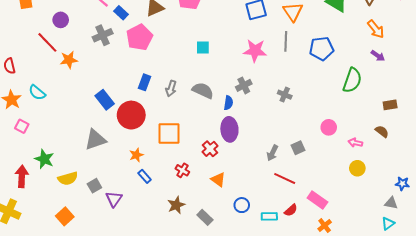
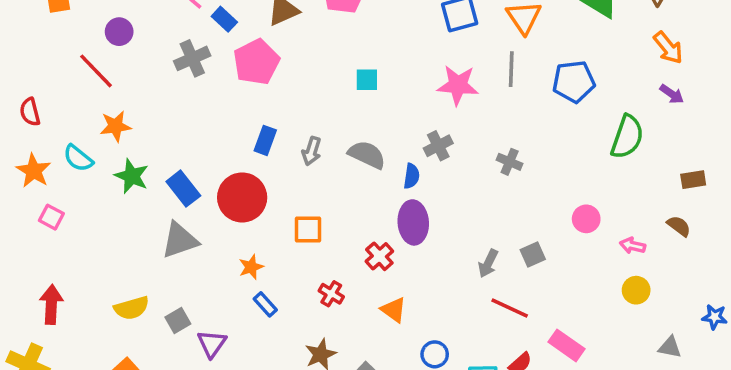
orange star: (69, 60) -> (116, 126), moved
blue rectangle: (105, 100) -> (183, 189), moved
orange square: (169, 133) -> (308, 230), size x0.7
green star: (44, 159) -> (132, 176), moved
gray triangle: (391, 203) -> (670, 347), moved

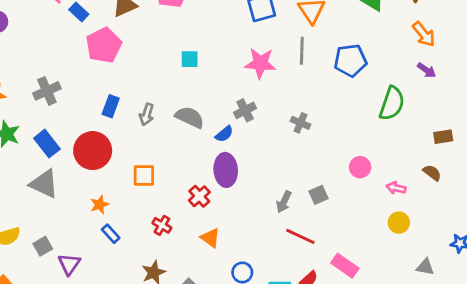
gray cross: (192, 58) -> (47, 91), moved
blue semicircle: (411, 176) -> (224, 134), turned 42
gray triangle: (180, 240) -> (44, 184), turned 44

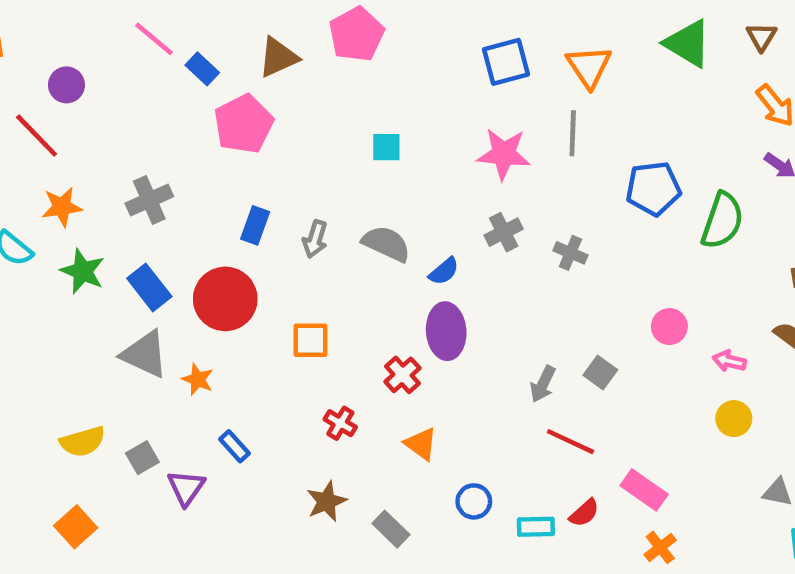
blue pentagon: (350, 60) -> (653, 188), moved
gray cross: (245, 110) -> (504, 232), moved
gray square: (318, 195) -> (600, 373), turned -30
orange star: (100, 205) -> (198, 379), moved, turned -30
blue rectangle: (111, 234) -> (234, 446), moved

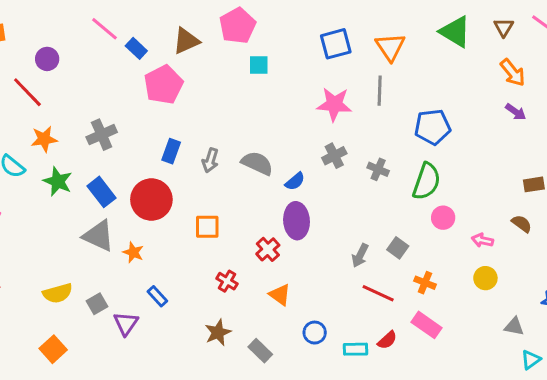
cyan square: (386, 147) -> (259, 65), moved
green semicircle: (722, 221) -> (426, 181), moved
orange cross: (660, 547) -> (425, 283), moved, turned -30

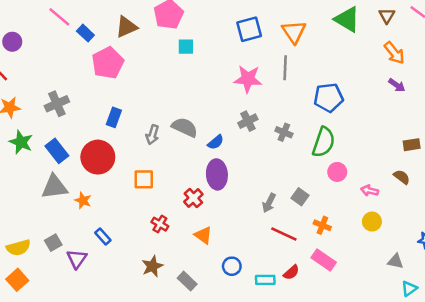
gray arrow: (210, 160) -> (152, 135), moved
gray triangle: (98, 236) -> (54, 187), turned -32
yellow semicircle: (58, 293) -> (18, 248), moved

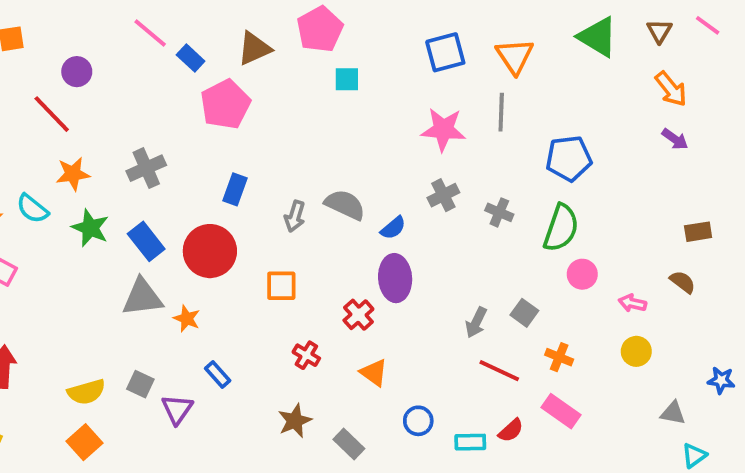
gray square: (53, 243) -> (140, 384), turned -35

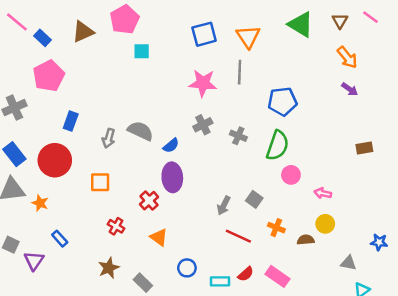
pink pentagon: (225, 104) -> (49, 76), moved
brown semicircle: (683, 282) -> (306, 240), moved, turned -42
pink rectangle: (561, 411) -> (278, 276), moved

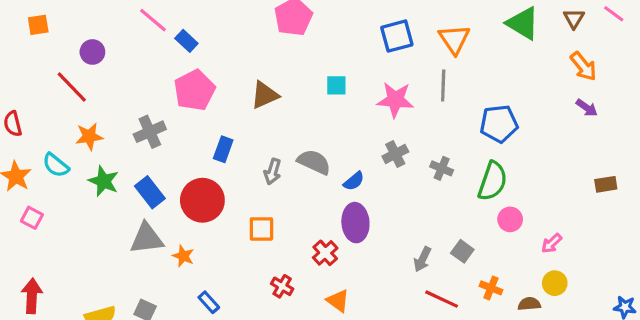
brown triangle: (83, 32) -> (265, 95), moved
cyan square: (142, 51) -> (336, 85), moved
pink arrow: (323, 193) -> (552, 243), turned -56

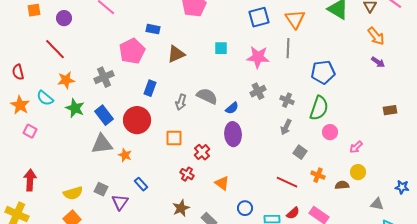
blue rectangle: (186, 41) -> (153, 29), moved, turned -32
purple circle: (92, 52) -> (64, 18), moved
red cross: (325, 253) -> (202, 152), moved
gray arrow: (422, 259) -> (286, 127), moved

